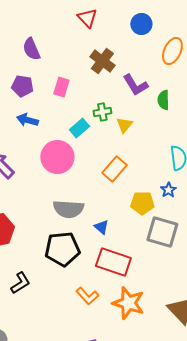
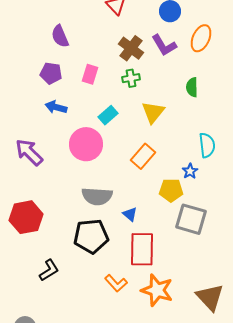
purple L-shape: (135, 85) -> (164, 45), moved
green cross: (102, 112) -> (131, 78), moved
yellow triangle: (124, 125) -> (153, 112), size x1.4
blue star: (168, 190) -> (190, 171), moved
red rectangle: (113, 262) -> (142, 249), turned 72

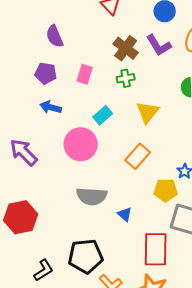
black pentagon: (91, 236) -> (86, 256), moved
red rectangle: (142, 249) -> (156, 249), moved

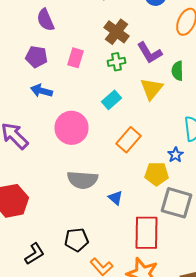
purple L-shape: (159, 45) -> (150, 53), moved
yellow triangle: (148, 112) -> (152, 89), moved
cyan rectangle: (103, 115) -> (112, 100), moved
black pentagon: (86, 256) -> (76, 240), size x0.7

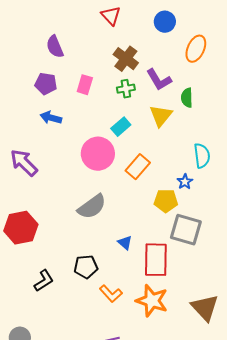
pink circle: (72, 128) -> (98, 154), moved
gray semicircle: (82, 180) -> (92, 207), turned -40
blue triangle: (116, 198) -> (125, 243), moved

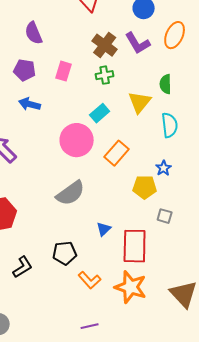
purple L-shape: (159, 80) -> (138, 43), moved
cyan semicircle: (202, 156) -> (170, 125), moved
gray square: (186, 230) -> (165, 216), size x0.5
blue triangle: (125, 243) -> (104, 229), turned 35

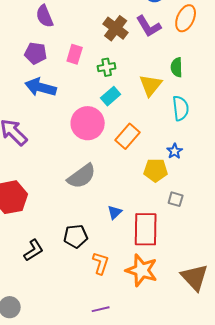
green cross: (105, 75) -> (107, 67), moved
blue arrow: (30, 104) -> (41, 87), size x1.4
orange L-shape: (90, 280) -> (101, 263), turned -120

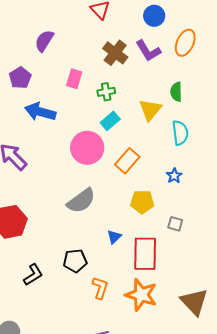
purple semicircle: (45, 16) -> (44, 41), turned 55
purple pentagon: (36, 53) -> (20, 78), moved, turned 30
yellow pentagon: (156, 170) -> (142, 202), moved

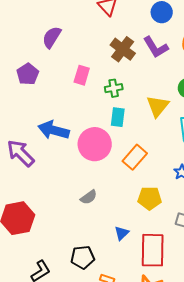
blue arrow: (40, 112) -> (54, 130), moved
cyan rectangle: (110, 121) -> (118, 117), turned -42
gray semicircle: (81, 201) -> (89, 197), size x0.6

